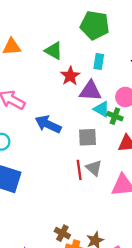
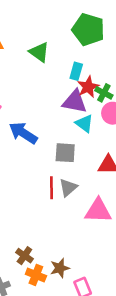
cyan rectangle: (99, 62) -> (76, 71), moved
red star: (70, 76) -> (88, 87), moved
green cross: (115, 116) -> (104, 93), moved
gray triangle: (94, 168) -> (68, 188), turned 30

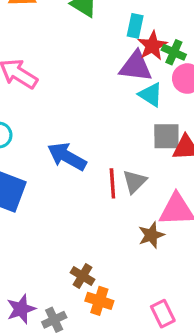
blue arrow: (23, 133) -> (67, 157), moved
gray square: (65, 153) -> (166, 136), moved
brown star: (60, 268) -> (151, 235), moved

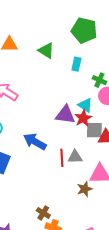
red star: (152, 46) -> (83, 118), moved
purple triangle: (136, 67) -> (65, 115), moved
gray triangle: (135, 181) -> (75, 157), turned 42

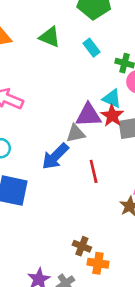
cyan rectangle: (76, 64) -> (91, 48), turned -40
blue arrow: (35, 142) -> (55, 156), turned -65
gray triangle: (75, 157) -> (76, 133), moved

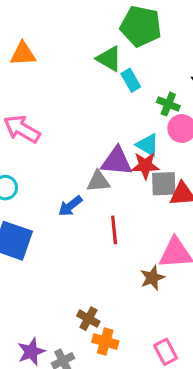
green triangle: (50, 37) -> (109, 59), moved
red star: (112, 116) -> (145, 166), turned 30
blue arrow: (55, 156) -> (70, 206), size x0.7

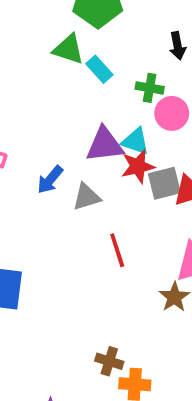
purple triangle: (117, 161) -> (105, 145), moved
blue arrow: (70, 206) -> (50, 180), moved

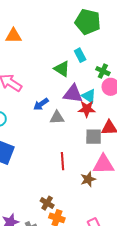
green triangle: (68, 49) -> (62, 69), moved
gray square: (164, 183) -> (94, 137), moved
red line: (117, 250) -> (62, 161), moved

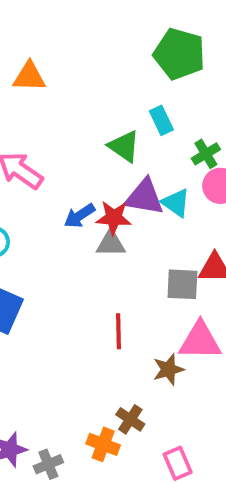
green cross: (103, 71) -> (206, 154), turned 32
red star: (87, 109) -> (114, 218), moved
brown cross: (47, 203) -> (130, 419), moved

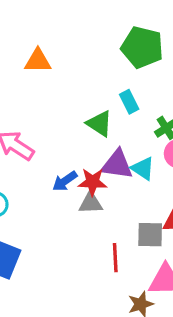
orange triangle: (29, 77) -> (38, 61), moved
red line: (118, 331) -> (115, 258), moved

